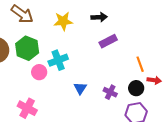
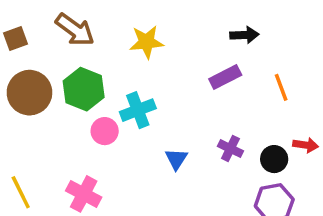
black arrow: (99, 17) -> (244, 35), moved
orange line: (140, 64) -> (281, 87), moved
purple cross: (110, 92) -> (230, 149), moved

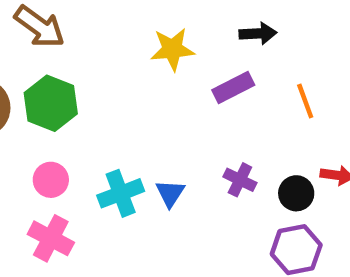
yellow star: (147, 42) -> (172, 49), moved
cyan cross: (138, 110) -> (121, 193), moved
pink circle: (105, 131) -> (51, 180), moved

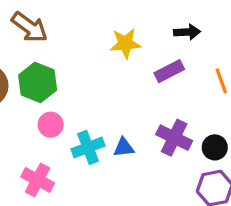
pink circle: (51, 180) -> (51, 125), moved
purple cross: (240, 180) -> (174, 138), size x1.5
blue triangle: (170, 193) -> (124, 147), turned 50

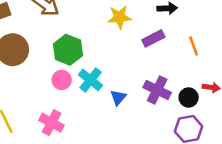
green hexagon: (38, 82) -> (68, 50), moved
cyan cross: (88, 147) -> (91, 80), moved, turned -30
blue triangle: (124, 147) -> (118, 98), turned -42

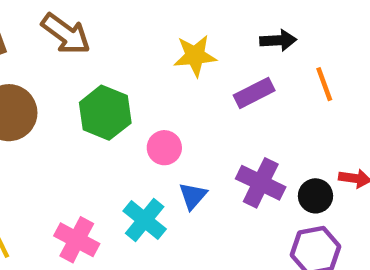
orange line: (194, 46) -> (324, 84), moved
pink circle: (62, 80) -> (164, 148), moved
cyan cross: (91, 80) -> (145, 220), moved

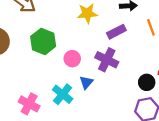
purple cross: (261, 183) -> (107, 60), moved

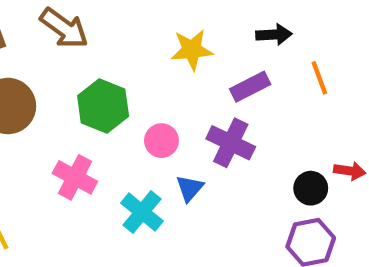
pink cross: (29, 104) -> (75, 177), moved

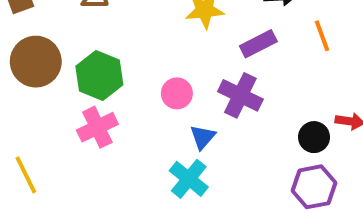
green hexagon: (103, 106) -> (99, 75), moved
pink cross: (75, 177) -> (97, 127), turned 36
cyan cross: (142, 212) -> (189, 179), moved

